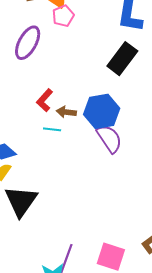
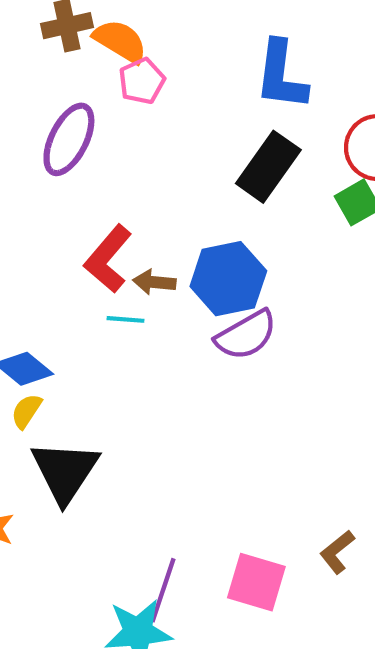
red L-shape: (45, 100) -> (108, 259), size x1.4
purple semicircle: (109, 139) -> (246, 335), turned 96

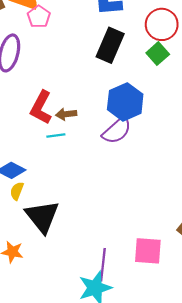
blue hexagon: (228, 279) -> (125, 102), moved

